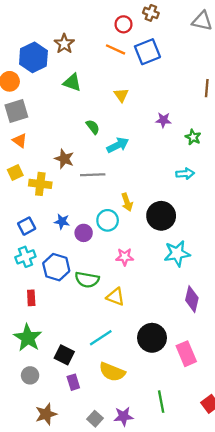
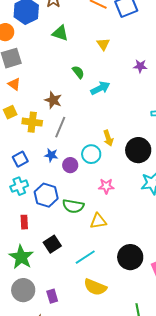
gray line: (93, 175) -> (60, 127), moved, turned -65
yellow triangle: (116, 297) -> (98, 221), turned -30
black square: (64, 355) -> (52, 244), moved, turned 30
gray circle: (30, 375) -> (23, 290), size x1.5
purple rectangle: (73, 382) -> (52, 296), moved

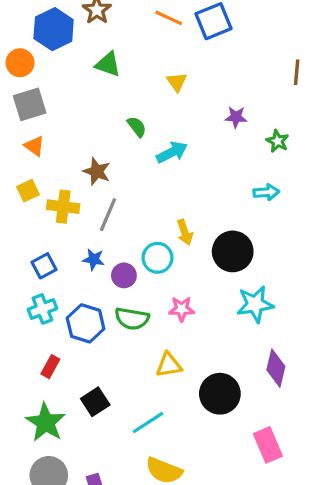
green semicircle: (73, 206) -> (132, 319), moved
red rectangle: (24, 222) -> (50, 367), turned 32
black circle: (130, 257) -> (220, 394), moved

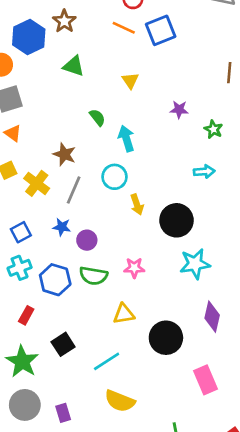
cyan arrow: (172, 152) -> (126, 139), turned -80
yellow cross: (63, 207) -> (37, 183), turned 30
cyan circle: (158, 258) -> (115, 177), moved

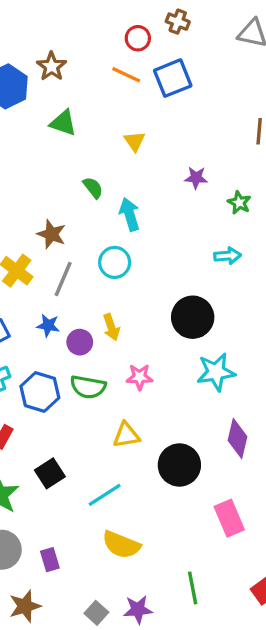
yellow arrow: (137, 205) -> (111, 327), moved

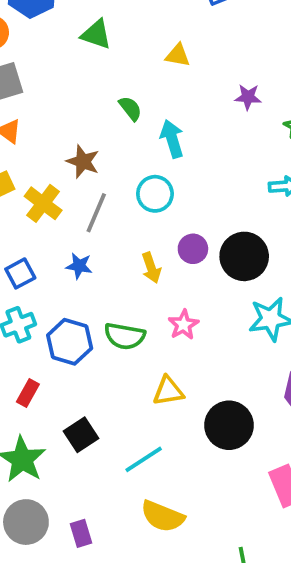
yellow triangle: (135, 141) -> (178, 55), turned -45
purple circle: (80, 342) -> (193, 249), moved
pink star: (140, 377) -> (183, 325), turned -30

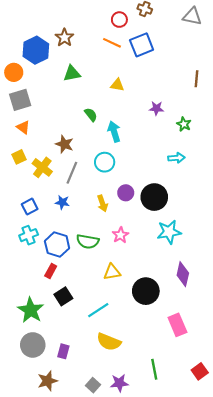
green triangle: (96, 34) -> (72, 73), turned -30
red rectangle: (28, 393) -> (51, 271), moved
purple rectangle: (81, 533) -> (63, 351), turned 32

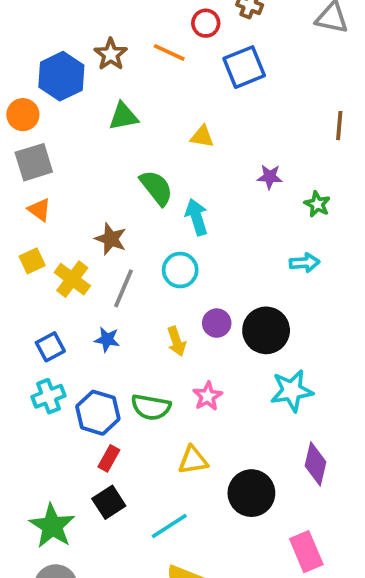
orange line: (112, 43) -> (169, 52), moved
green semicircle: (91, 115) -> (156, 188), size x1.5
red rectangle: (51, 271) -> (109, 458), moved

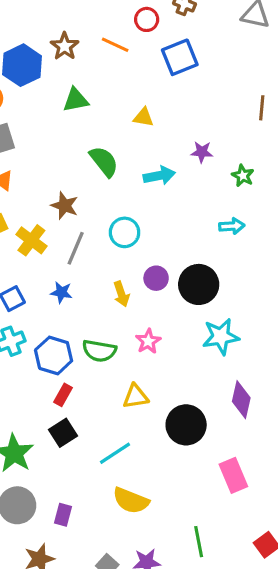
cyan arrow: (197, 217) -> (159, 176), moved, turned 96

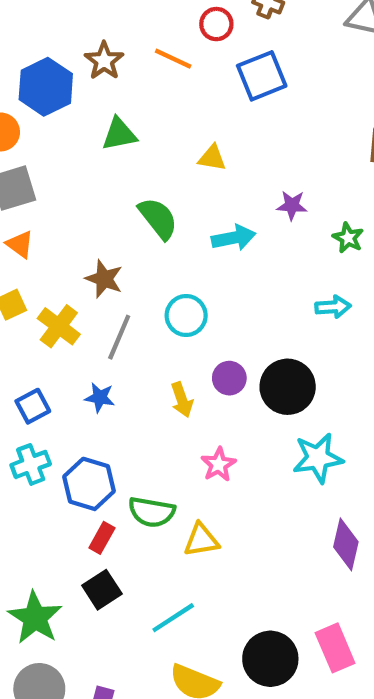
green semicircle: (99, 351) -> (152, 512), moved
black circle: (186, 425) -> (270, 659), moved

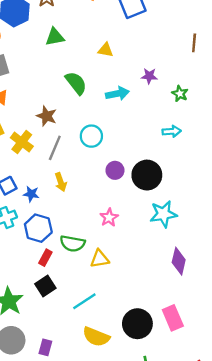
blue star: (100, 398) -> (31, 194), moved
yellow arrow: (182, 400) -> (61, 182), moved

